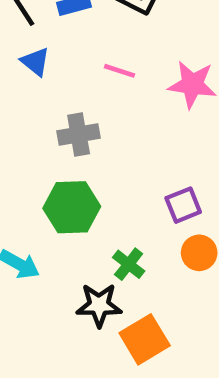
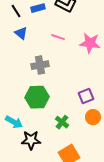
black star: (99, 305) -> (31, 140), moved

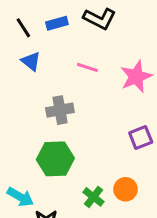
pink star: (90, 43) -> (136, 77), turned -30
purple square: (86, 96) -> (141, 137), moved
orange circle: (93, 117) -> (125, 189), moved

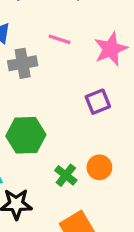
gray cross: (60, 110) -> (23, 63), moved
purple square: (141, 137) -> (98, 102), moved

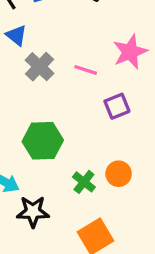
pink line: (59, 39) -> (86, 70), moved
gray cross: (23, 63) -> (39, 67), turned -36

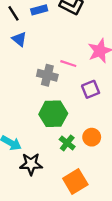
gray cross: (39, 67) -> (47, 75), moved, turned -30
green hexagon: (43, 141) -> (53, 114), moved

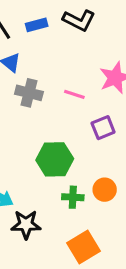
gray cross: (47, 75) -> (29, 93), moved
green cross: (67, 143) -> (73, 197), turned -35

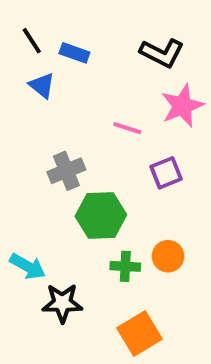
black L-shape: (79, 20) -> (162, 53), moved
blue rectangle: (37, 25) -> (74, 53), moved, turned 35
gray cross: (29, 93) -> (66, 171), moved, turned -36

